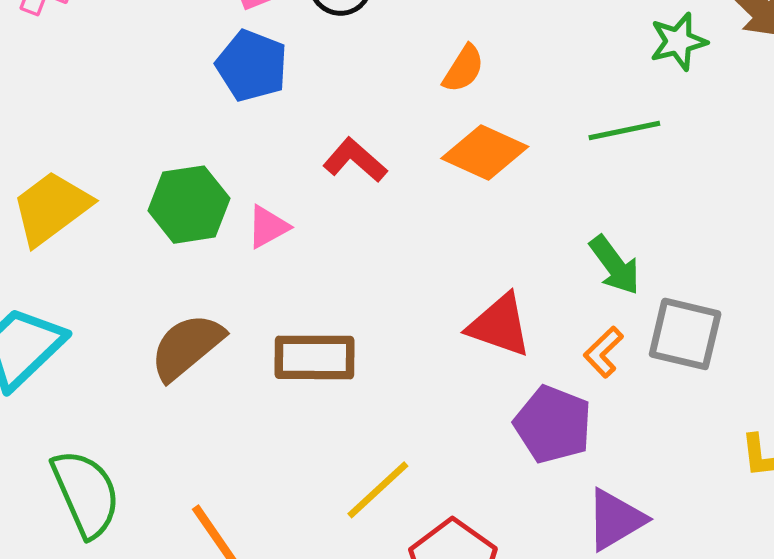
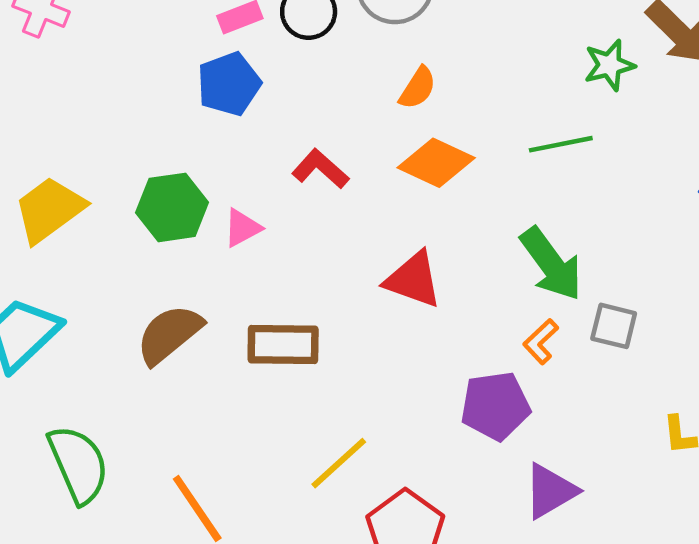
blue pentagon: (252, 66) -> (229, 84), turned 30
green arrow: (615, 265) -> (551, 264), size x1.4
red triangle: (500, 325) -> (413, 280), moved
gray square: (685, 334) -> (614, 326), size x0.7
purple pentagon: (553, 424) -> (495, 406), turned -30

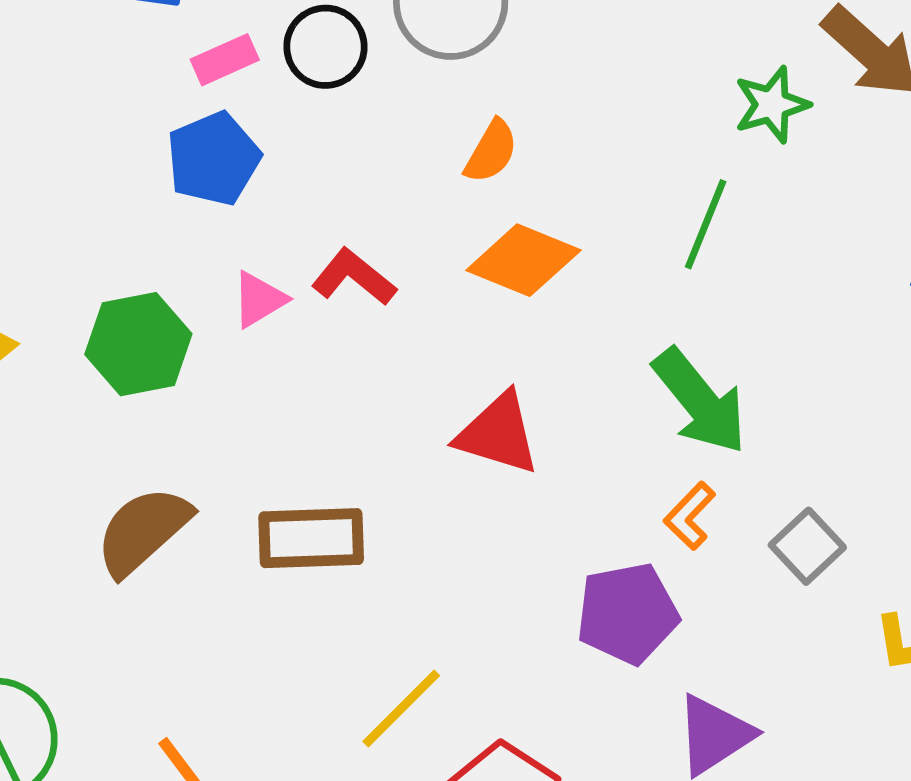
green line: (561, 144) -> (706, 224), turned -54
pink triangle: (242, 228) -> (259, 299), moved
gray square: (614, 326) -> (807, 546), moved, turned 36

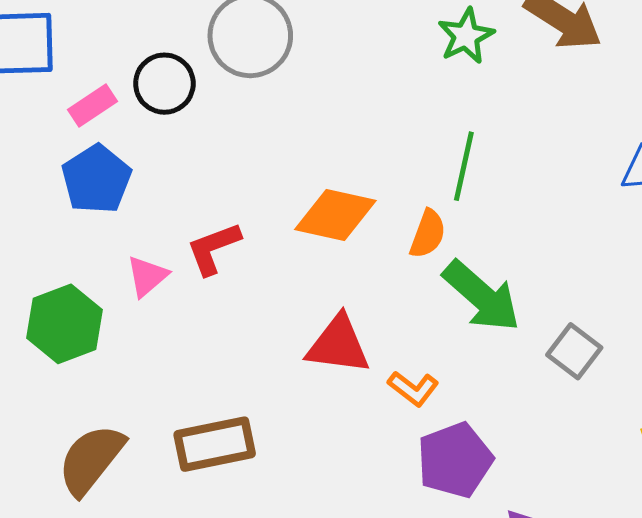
green star: (772, 105) -> (466, 36), moved
orange semicircle: (491, 151) -> (428, 234), moved
red L-shape: (354, 277) -> (214, 248), turned -50
orange L-shape: (690, 516) -> (413, 388), moved, turned -87
gray square: (807, 546) -> (574, 351), moved

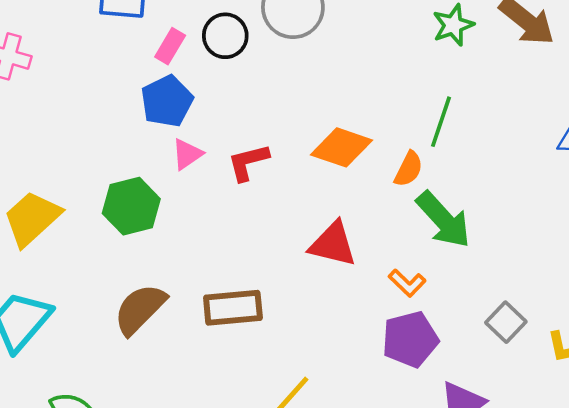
pink rectangle: (93, 105) -> (170, 46), turned -32
pink triangle: (147, 276) -> (187, 154), moved
gray square: (574, 351) -> (506, 322), moved
orange L-shape: (413, 388) -> (407, 283), moved

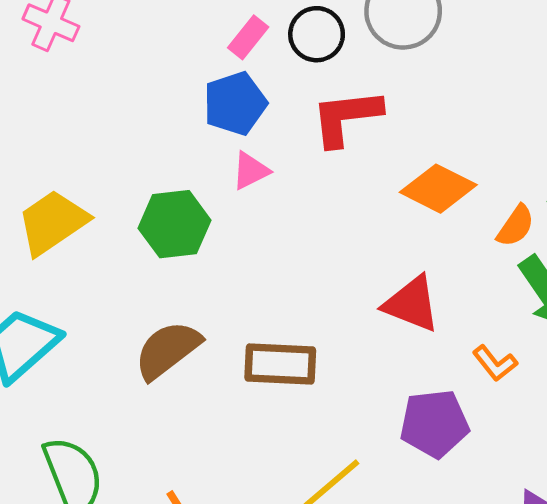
red L-shape: (248, 162) -> (346, 117), moved, size x1.4
purple pentagon: (410, 339) -> (434, 424), moved

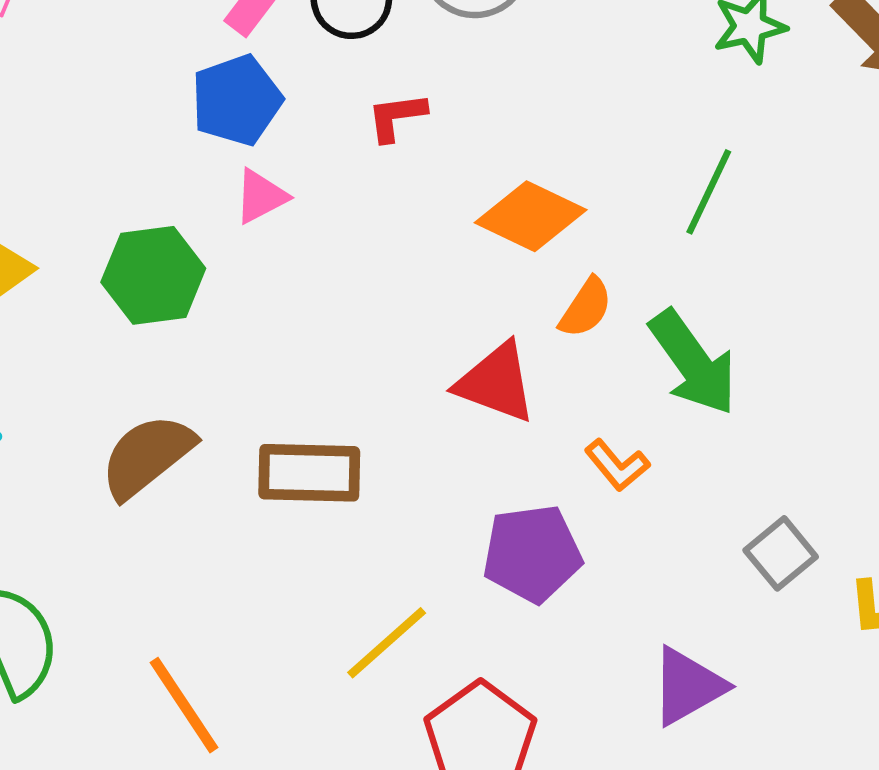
red L-shape: (346, 117) -> (397, 117), size x0.6
orange semicircle: (516, 226) -> (586, 308), moved

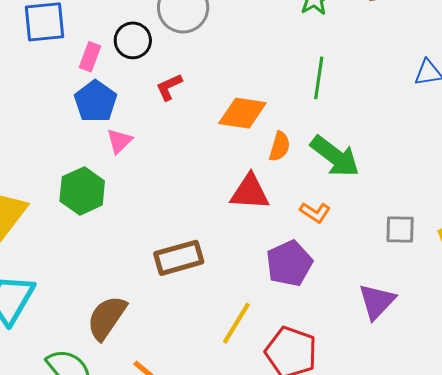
brown semicircle: (147, 456) -> (107, 318), moved
gray square: (781, 553) -> (400, 229), turned -32

